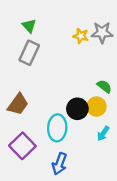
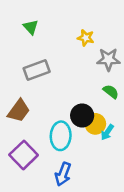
gray star: (102, 33) -> (108, 59), moved
gray rectangle: (29, 53) -> (37, 70), moved, turned 45
yellow circle: (96, 107) -> (95, 124), moved
cyan arrow: (103, 133) -> (107, 132), moved

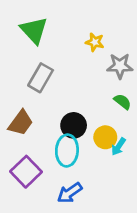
green triangle: (31, 27) -> (34, 30), size x1.6
gray rectangle: (37, 70) -> (41, 78), turned -40
black circle: (82, 115) -> (74, 125), moved
blue arrow: (63, 174) -> (70, 193), turned 35

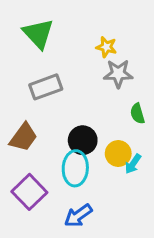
gray star: (120, 66) -> (118, 74), moved
gray rectangle: (41, 78) -> (46, 87), turned 40
green semicircle: (122, 102) -> (137, 114), turned -144

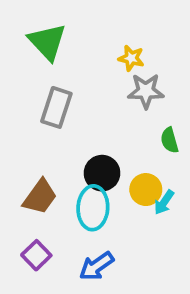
gray rectangle: (46, 87) -> (56, 107), turned -52
brown trapezoid: (23, 137) -> (40, 197), moved
purple square: (29, 192) -> (36, 255), moved, size x0.7

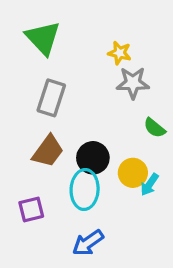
green semicircle: (170, 140) -> (155, 128), turned -35
brown trapezoid: (40, 197) -> (48, 151), moved
purple square: (36, 255) -> (31, 209), moved, turned 30

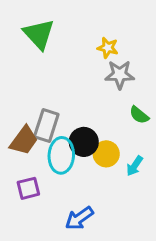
gray rectangle: (51, 98) -> (46, 125), moved
brown trapezoid: (48, 151) -> (24, 140), moved
yellow circle: (133, 173) -> (106, 154), moved
cyan ellipse: (85, 189) -> (61, 155), moved

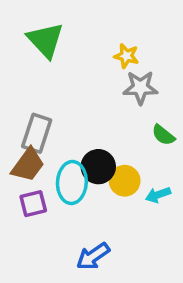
gray rectangle: (46, 125) -> (37, 133), moved
cyan arrow: (135, 166) -> (158, 195), turned 36
purple square: (28, 188) -> (33, 204), moved

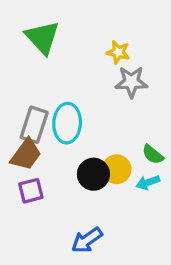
green semicircle: (163, 135) -> (153, 154), moved
black circle: (98, 167) -> (93, 174), moved
cyan ellipse: (72, 182) -> (67, 123), moved

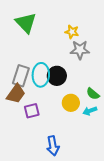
black circle: (93, 174) -> (57, 76), moved
purple square: (31, 191) -> (32, 111), moved
blue arrow: (87, 240) -> (53, 146), turned -66

